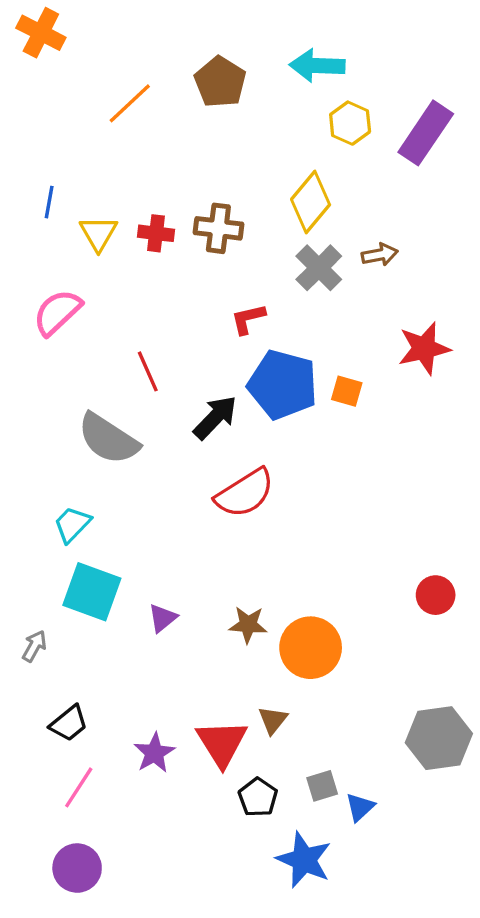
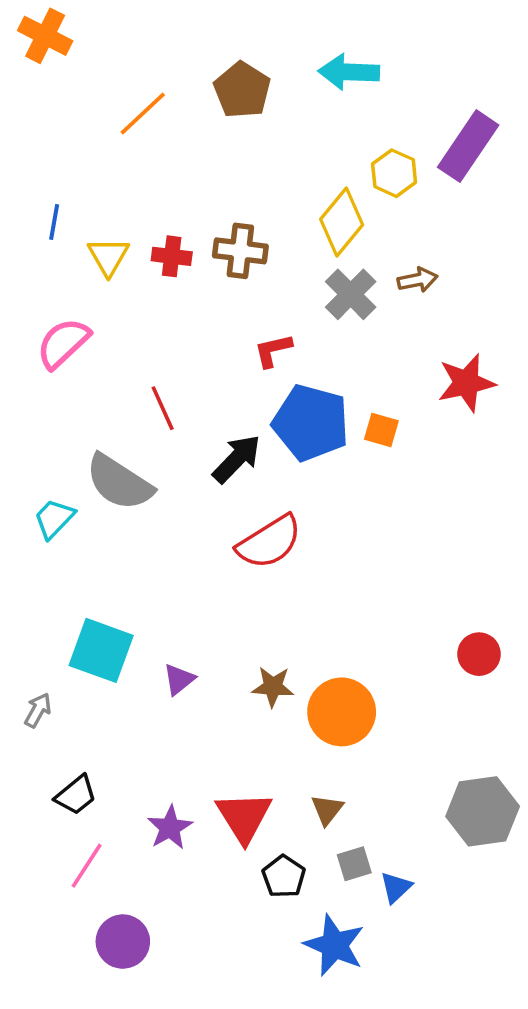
yellow hexagon: (350, 123) -> (394, 173), moved
cyan trapezoid: (72, 524) -> (54, 518), moved
brown triangle: (273, 720) -> (327, 810), moved
purple circle: (77, 868) -> (123, 942), moved

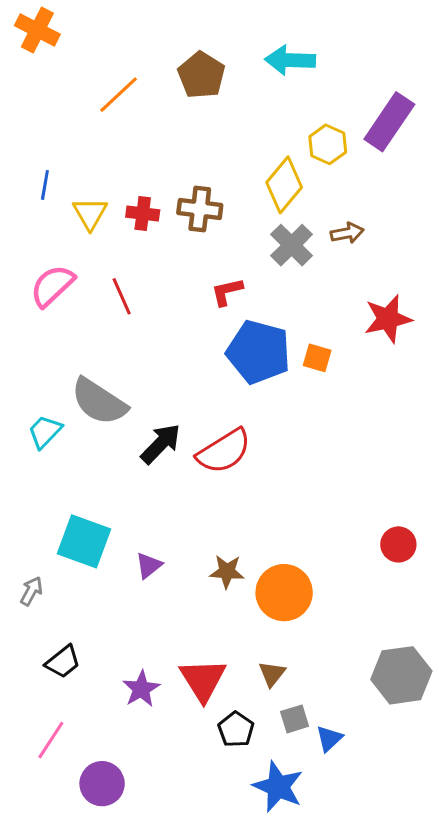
red line: (163, 408) -> (122, 296), moved
black arrow: (237, 459) -> (161, 444), moved
pink line: (87, 866) -> (51, 740), moved

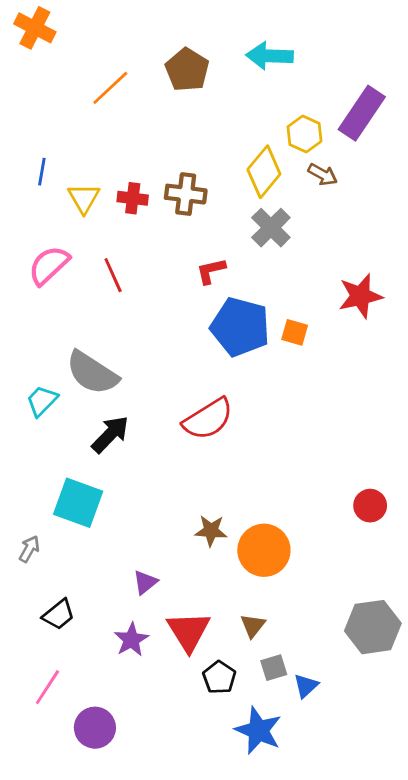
brown arrow: (347, 233) -> (323, 175), moved, turned 40
black arrow: (161, 444) -> (110, 434), moved
purple triangle: (149, 566) -> (145, 582), moved

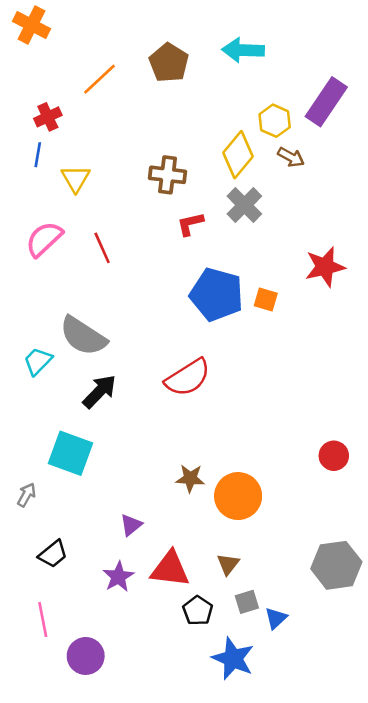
red cross: (133, 198) -> (48, 117), moved, turned -32
red L-shape: (211, 271) -> (190, 224), moved
red triangle: (189, 631) -> (170, 569), turned -51
pink line: (47, 687) -> (43, 619), turned -44

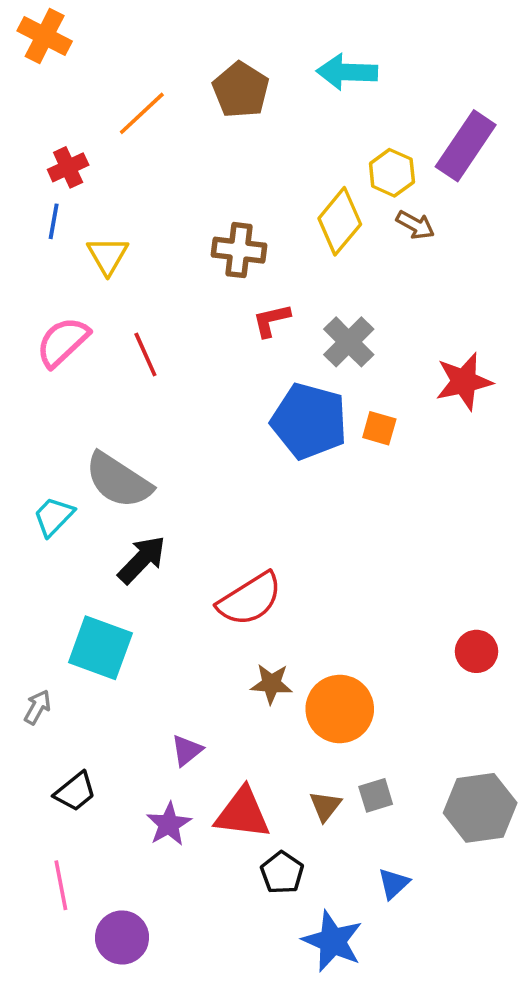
gray cross: (244, 205) -> (349, 342), moved
red semicircle: (188, 378) -> (250, 599), moved
gray square: (247, 602) -> (376, 795), moved

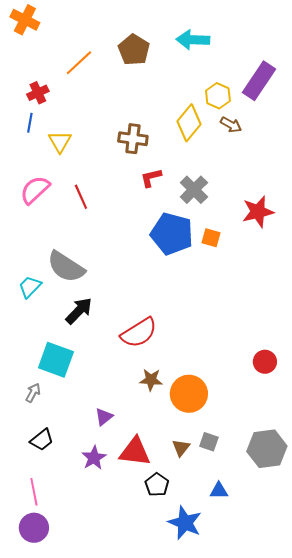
gray arrow: (37, 707) -> (33, 393), moved
gray square: (376, 795) -> (209, 442), turned 36
blue triangle: (394, 884) -> (219, 491), turned 42
purple circle: (122, 937) -> (34, 528), moved

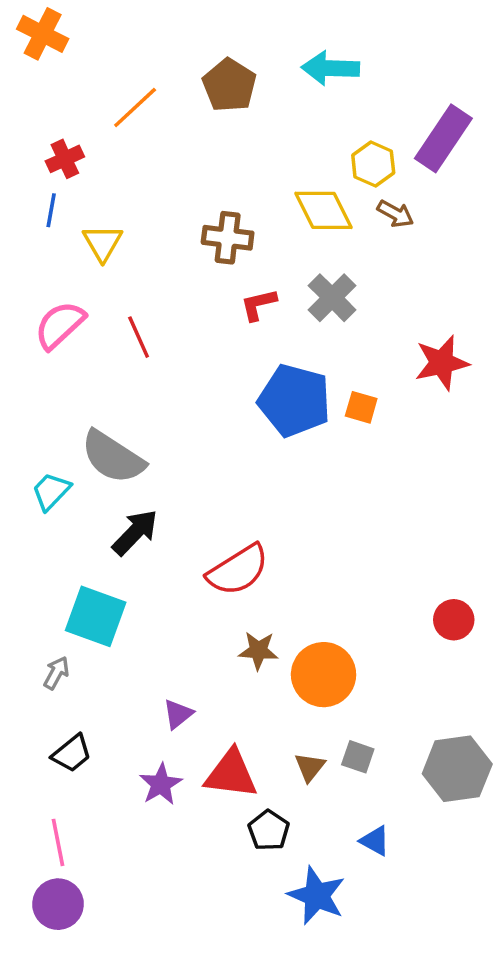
yellow diamond: (189, 123) -> (324, 210), turned -66
gray cross: (194, 190) -> (332, 298), moved
blue triangle: (219, 491) -> (375, 841), turned 30

